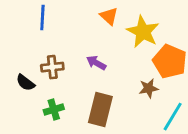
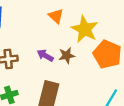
brown star: (149, 88) -> (67, 55), moved

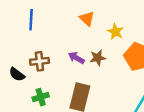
yellow star: (85, 29) -> (116, 32), size x0.6

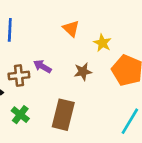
purple arrow: (76, 58) -> (42, 66), moved
green cross: (41, 97) -> (20, 115), turned -35

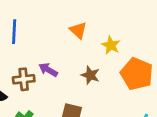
brown star: (83, 72) -> (90, 75), turned 30

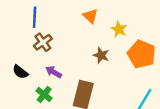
purple arrow: (48, 70) -> (54, 72), moved
brown cross: (24, 79) -> (43, 42), moved, turned -30

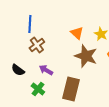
orange triangle: (90, 16) -> (77, 33), moved
brown star: (101, 55) -> (86, 56), size x1.6

